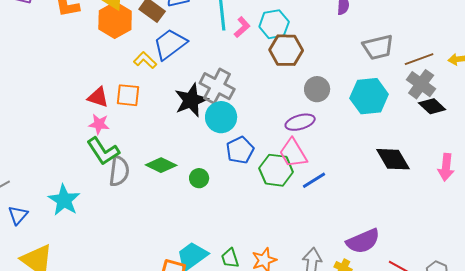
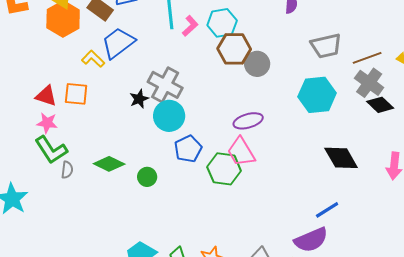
gray circle: (317, 89) -> (257, 64), moved
black star: (191, 100) -> (139, 99), size x0.6
gray semicircle: (119, 171) -> (67, 170), size x0.6
blue line: (314, 180) -> (327, 210), moved

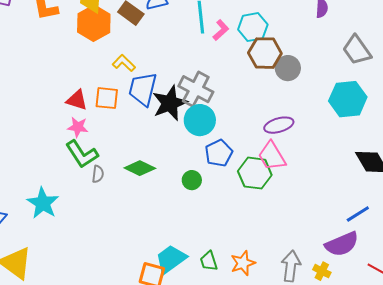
blue trapezoid: (118, 43) -> (143, 89), moved, turned -39
gray trapezoid: (326, 46) -> (357, 50), turned 68
black star: (139, 99) -> (170, 103), size x1.8
green circle: (147, 177) -> (192, 180), moved

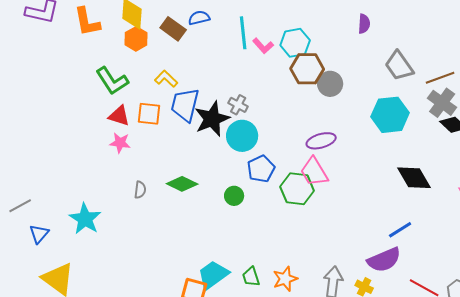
orange hexagon: (94, 23) -> (136, 39), size x0.7
pink L-shape: (221, 30) -> (263, 46), turned 90
gray cross: (196, 89) -> (238, 105), size x0.6
green L-shape: (82, 154) -> (112, 81), moved

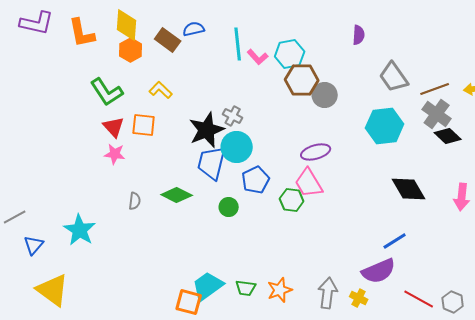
blue trapezoid: (185, 105) -> (212, 163), moved
red triangle: (119, 116) -> (114, 127), turned 30
green hexagon: (297, 189) -> (292, 200), size x0.7
green trapezoid: (251, 277) -> (246, 288), turned -65

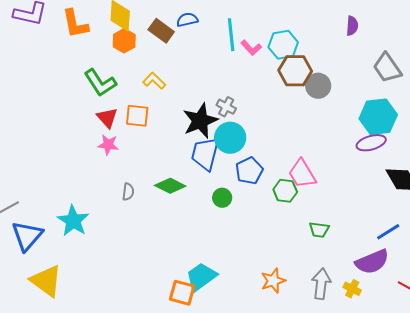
purple ellipse: (316, 152) -> (371, 143), moved
blue triangle: (34, 245) -> (27, 236), size x1.6
green trapezoid: (246, 288) -> (319, 230), moved

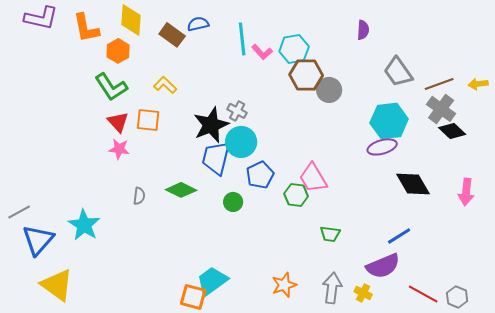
orange hexagon: (124, 41) -> (118, 51), moved

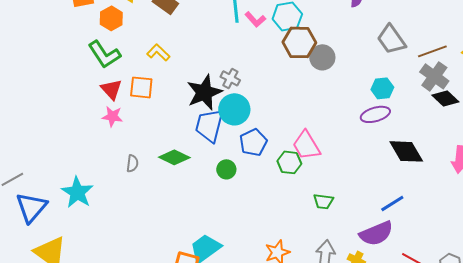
cyan hexagon: (389, 121) -> (382, 88), size x0.6

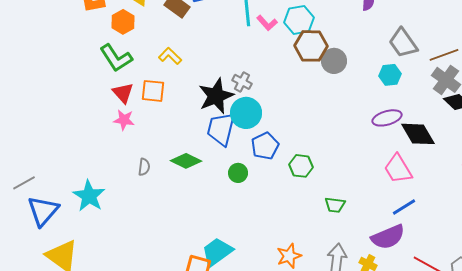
cyan hexagon: (382, 88) -> (390, 75), moved
pink trapezoid: (306, 145) -> (398, 169), moved
black diamond: (406, 151) -> (418, 134), moved

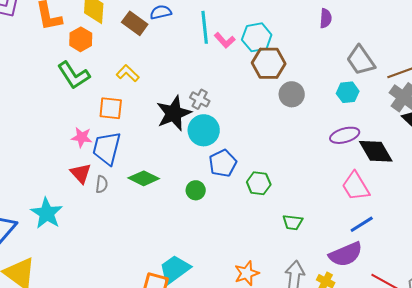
gray circle: (334, 61) -> (292, 94), moved
red triangle: (123, 93) -> (81, 173), moved
blue trapezoid: (221, 129) -> (107, 148), moved

